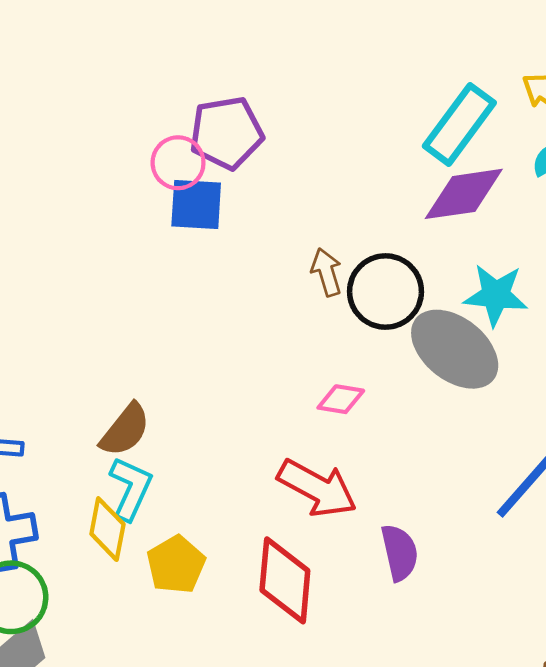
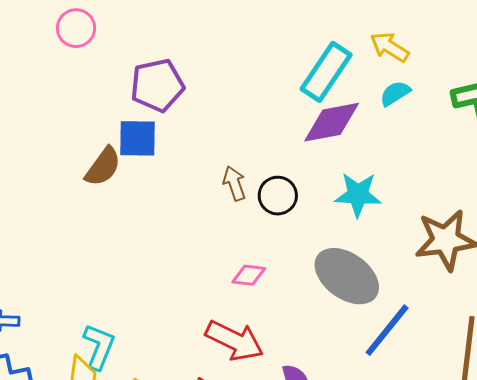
pink circle: (178, 163) -> (76, 28), moved
black circle: (385, 292) -> (278, 196), size x0.7
gray ellipse: (455, 349) -> (347, 276), moved
brown semicircle: (125, 430) -> (103, 167), moved

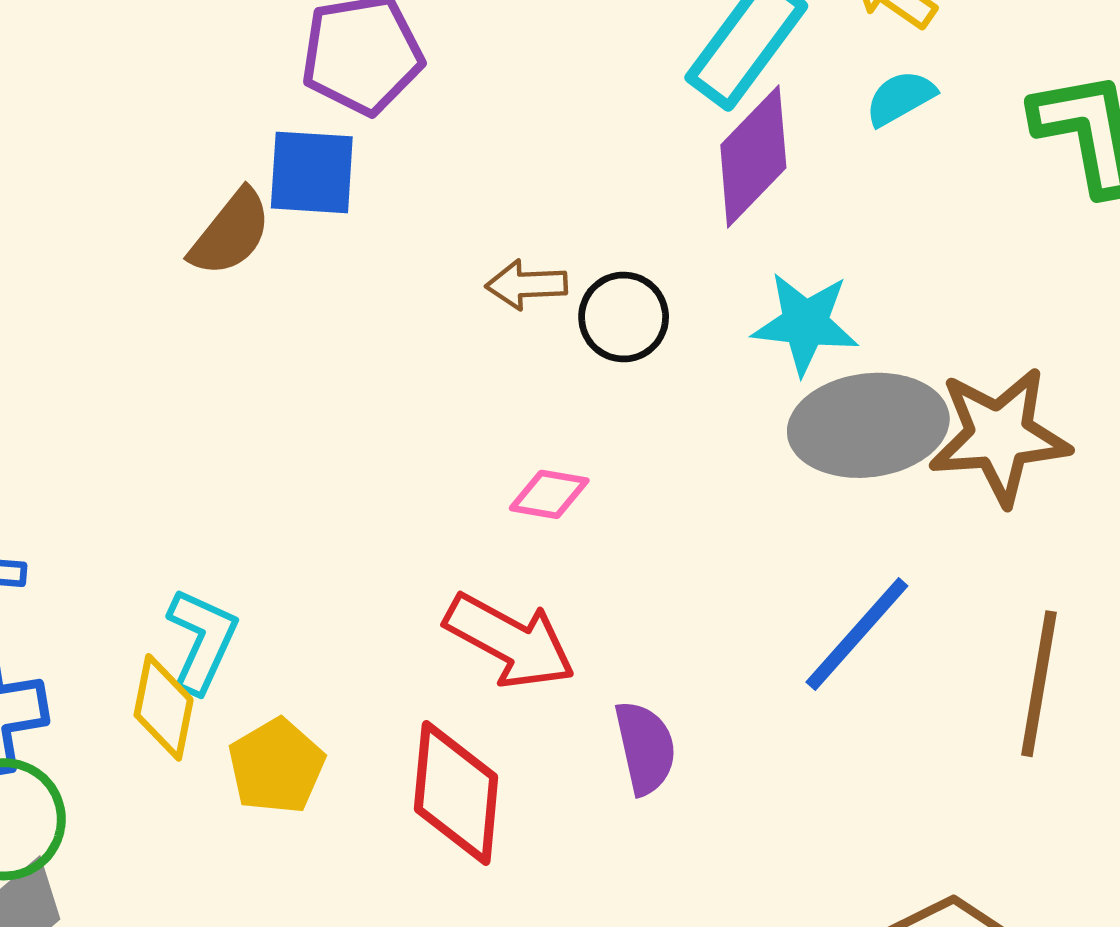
purple diamond: (332, 122) -> (753, 156), turned -38
brown arrow: (234, 183) -> (526, 285), turned -76
gray ellipse: (347, 276) -> (868, 425), moved, turned -46

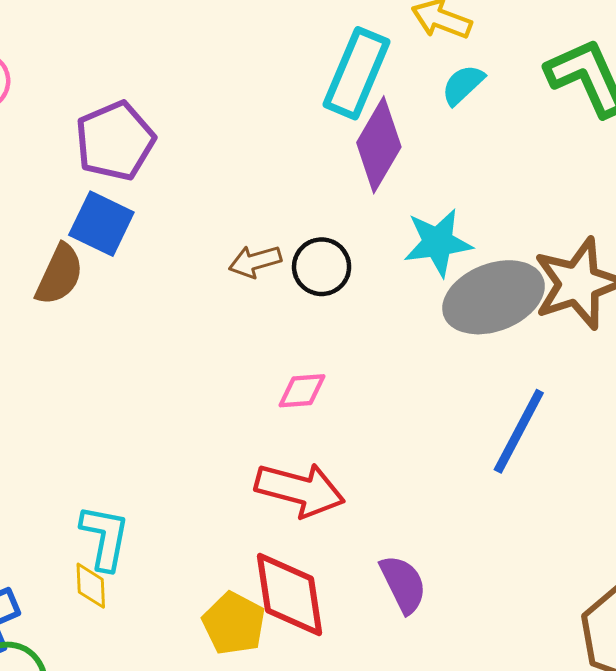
blue square: (312, 172) -> (101, 224), turned 36
yellow diamond: (164, 707) -> (91, 586), size x0.7
purple semicircle: (645, 748) -> (403, 584), moved
yellow pentagon: (276, 766) -> (234, 623), moved

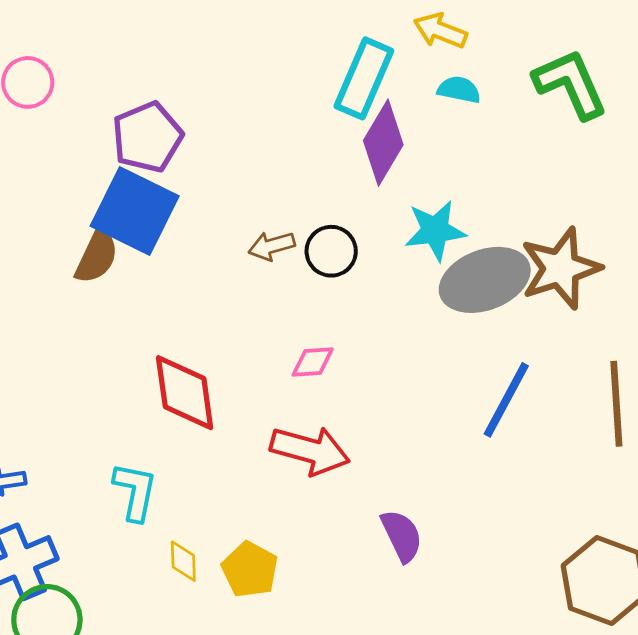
cyan semicircle: (463, 85) -> (459, 90), turned 54
blue square: (101, 224) -> (135, 211), size x1.5
yellow diamond: (91, 586) -> (183, 561), moved
red diamond: (290, 594) -> (185, 393), moved

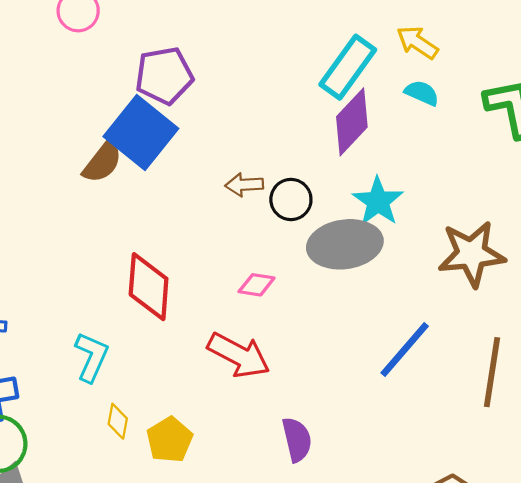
cyan star: (435, 230) -> (378, 201), turned 30
gray ellipse: (485, 280) -> (345, 244), moved

